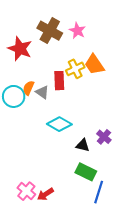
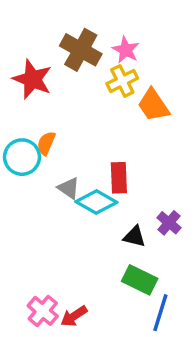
yellow cross: (75, 69) -> (122, 81), moved
red rectangle: (59, 81) -> (119, 178), moved
gray triangle: (42, 92) -> (69, 188), moved

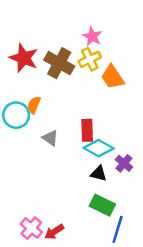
brown cross: (81, 50) -> (59, 63), moved
cyan diamond: (96, 202) -> (99, 148), moved

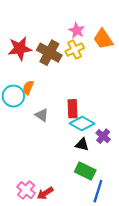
red star: (24, 58) -> (20, 48), turned -30
orange trapezoid: (113, 77) -> (103, 39), moved

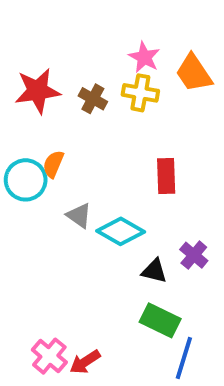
yellow cross: (75, 50) -> (140, 93), turned 36
brown cross: (49, 53) -> (93, 99), size x0.6
red rectangle: (73, 109) -> (166, 176), moved
cyan diamond: (82, 123) -> (121, 231), moved

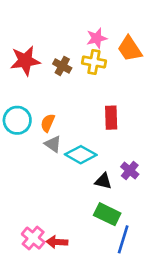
pink star: (144, 57) -> (97, 38), turned 30
orange semicircle: (53, 164) -> (48, 123), moved
red arrow: (85, 362) -> (57, 242), turned 36

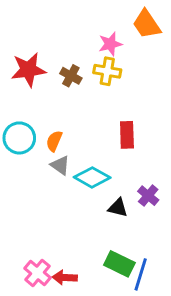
orange trapezoid: (130, 49) -> (147, 24), moved
green rectangle: (107, 214) -> (119, 264), moved

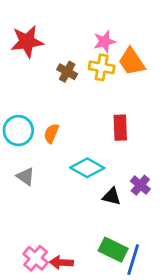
orange trapezoid: (147, 24) -> (132, 62), moved
red star: (28, 70) -> (27, 42), moved
gray triangle: (60, 165) -> (26, 176), moved

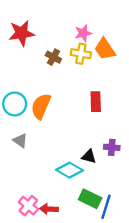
orange semicircle: (51, 133) -> (41, 106), size x1.6
cyan diamond: (87, 168) -> (69, 170), moved
purple cross: (140, 185) -> (112, 147), turned -35

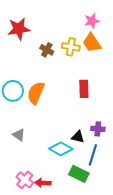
pink star: (83, 33) -> (92, 21), moved
gray triangle: (20, 140) -> (19, 135), moved
blue line: (106, 207) -> (93, 155), moved

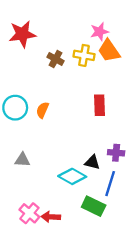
pink star: (92, 21) -> (99, 32), moved
orange semicircle: (36, 93) -> (42, 110), size x0.6
gray triangle: (19, 135) -> (22, 160), turned -32

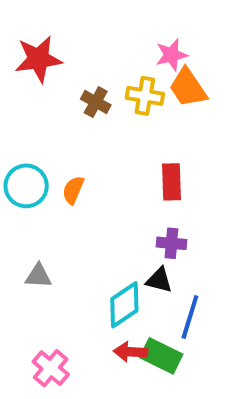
purple cross: (116, 153) -> (171, 243), moved
cyan diamond: (72, 176) -> (124, 305), turned -64
red arrow: (51, 217) -> (131, 352), moved

